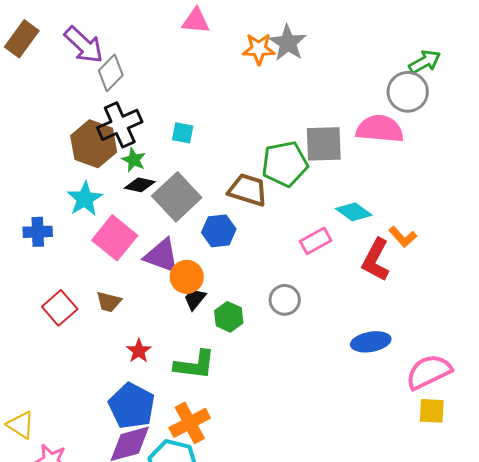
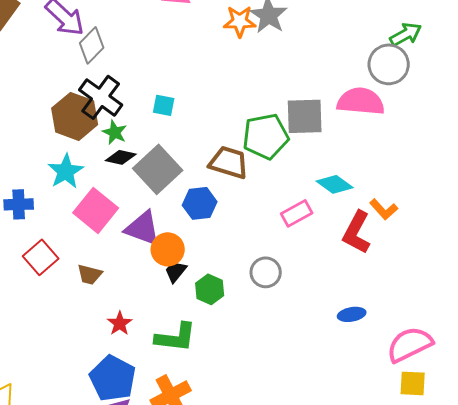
black cross: (120, 125) -> (101, 97), turned -30
red square: (60, 308) -> (41, 257), moved
blue ellipse: (371, 342) -> (352, 314), size x0.7

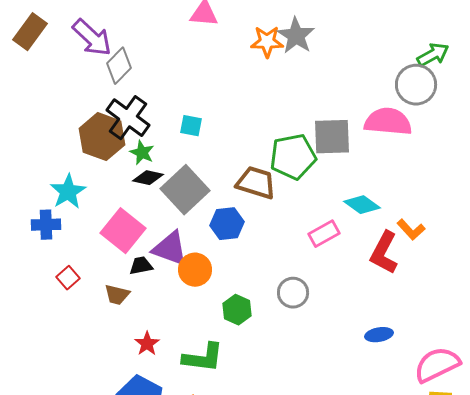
cyan star: (66, 171) -> (68, 192), moved
red square: (41, 257) -> (68, 278), size x0.7
black trapezoid: (176, 271) -> (141, 266), moved, turned 40

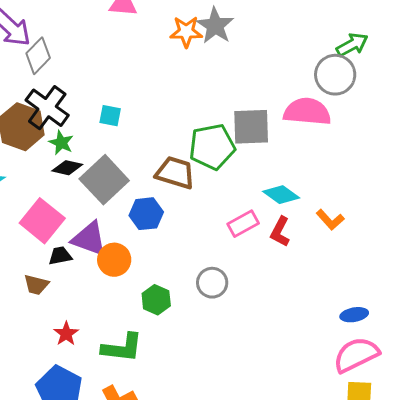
red L-shape: (384, 253) -> (280, 232), moved, size x0.7
blue ellipse: (379, 335) -> (354, 315), moved

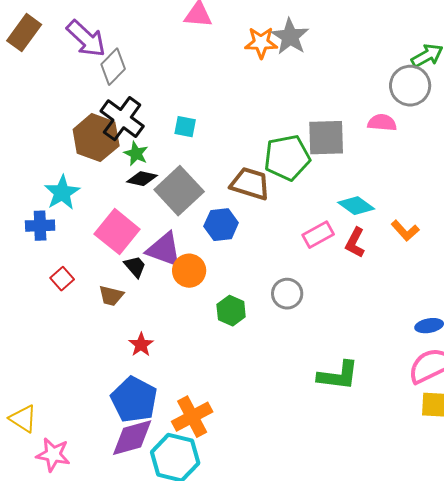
pink semicircle: (307, 112) -> (382, 123), size x0.6
black trapezoid: (60, 256) -> (135, 267), turned 60
green L-shape: (122, 348) -> (338, 376), moved

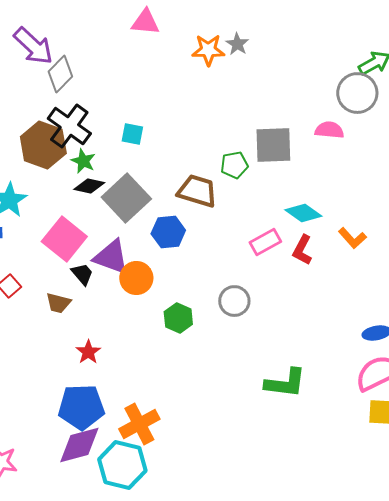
gray star: (290, 37) -> (237, 44), size x0.6
green pentagon: (287, 158) -> (234, 165), size x0.6
blue pentagon: (134, 400) -> (81, 407), turned -30

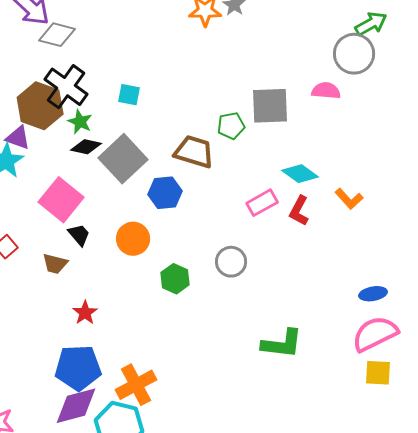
gray diamond: (60, 74) -> (57, 35), turned 60
purple triangle: (111, 257) -> (18, 138), moved, size x0.7

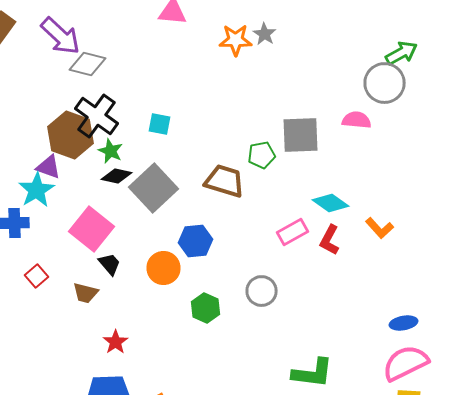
blue hexagon: (165, 193) -> (196, 241), moved

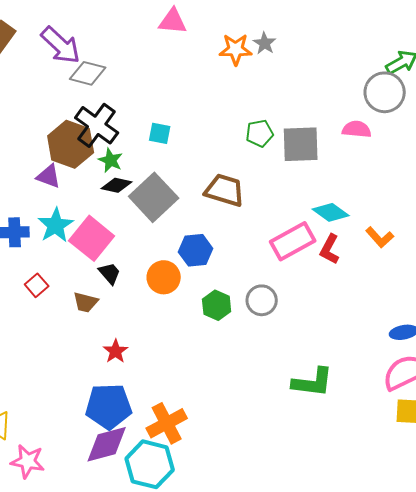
green pentagon: (262, 155) -> (260, 133), moved
cyan star: (36, 190) -> (56, 225), moved
pink rectangle: (292, 232) -> (293, 241), size x1.4
green hexagon: (206, 308) -> (217, 305), moved

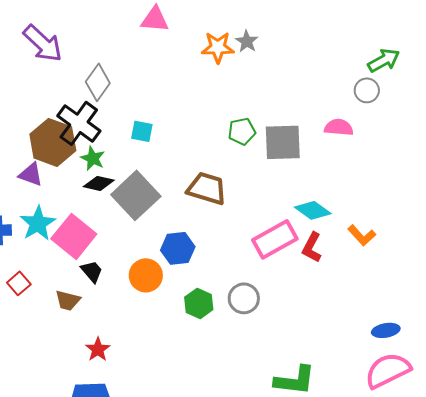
gray diamond: (88, 73) -> (98, 82), moved, turned -69
gray circle: (385, 92) -> (367, 90), size x0.6

